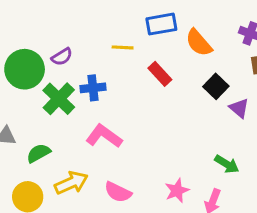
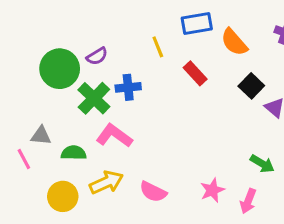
yellow line: (123, 47) -> (158, 47), turned 65
pink L-shape: (104, 136) -> (114, 136), moved
green semicircle: (39, 153) -> (74, 153), turned 30

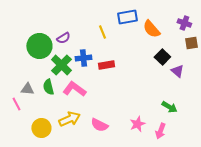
red rectangle: (195, 73) -> (106, 65), moved, turned -56
green semicircle: (74, 153) -> (48, 87), moved, turned -105

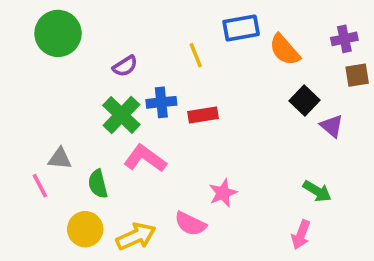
purple cross: (184, 23) -> (344, 39), turned -32
green circle: (39, 46) -> (58, 33), moved
green semicircle: (48, 87) -> (98, 184), moved
yellow arrow: (69, 119) -> (136, 236), moved
pink star: (137, 124) -> (223, 193), moved

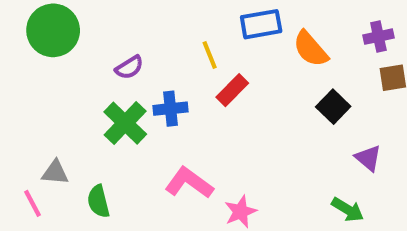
red rectangle: (203, 115) -> (232, 90), moved, turned -36
purple triangle: (332, 126) -> (368, 158), moved
pink L-shape: (145, 159) -> (189, 183), moved

